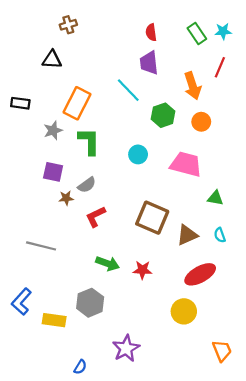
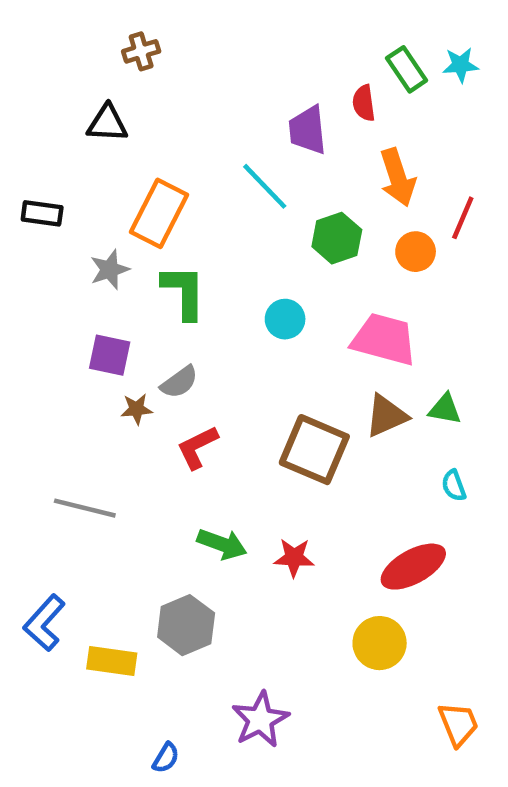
red semicircle: (151, 32) -> (364, 103), moved
red line: (220, 67) -> (463, 218), moved
brown triangle: (187, 235) -> (386, 416), moved

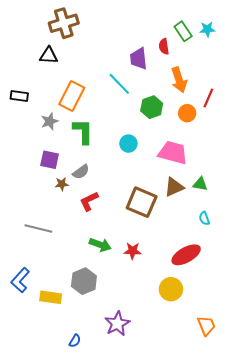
brown cross: (141, 51) -> (64, 23), size x1.8

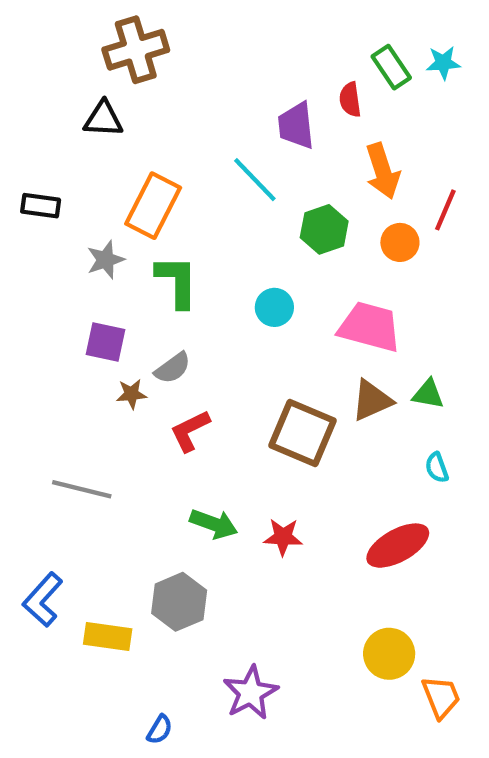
yellow circle: (171, 289) -> (389, 654), moved

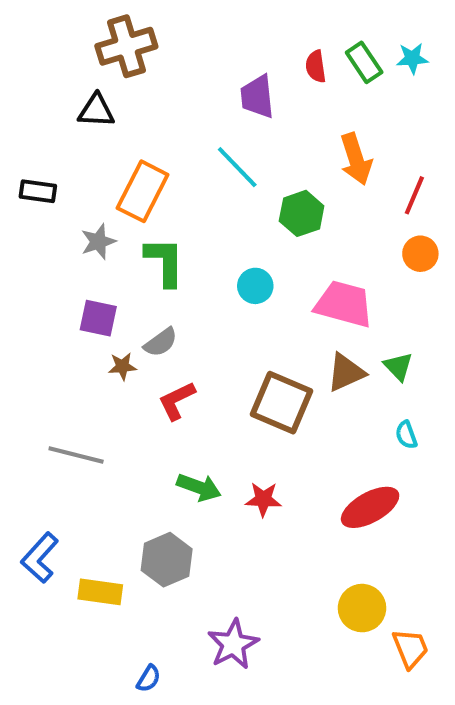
red semicircle: (350, 100) -> (316, 66), moved
purple trapezoid: (296, 126) -> (257, 97), moved
orange circle: (400, 242) -> (420, 254), moved
green triangle: (428, 394) -> (398, 366), turned 36

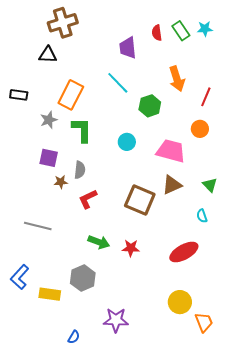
orange circle: (420, 254) -> (200, 129), moved
gray semicircle: (161, 342) -> (80, 170), turned -48
green triangle: (398, 366) -> (210, 185), moved
purple star: (233, 644) -> (116, 320), turned 30

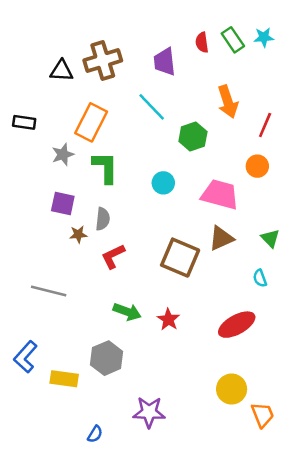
brown cross: (63, 23) -> (103, 60), moved
red star: (131, 248) -> (168, 319), turned 30

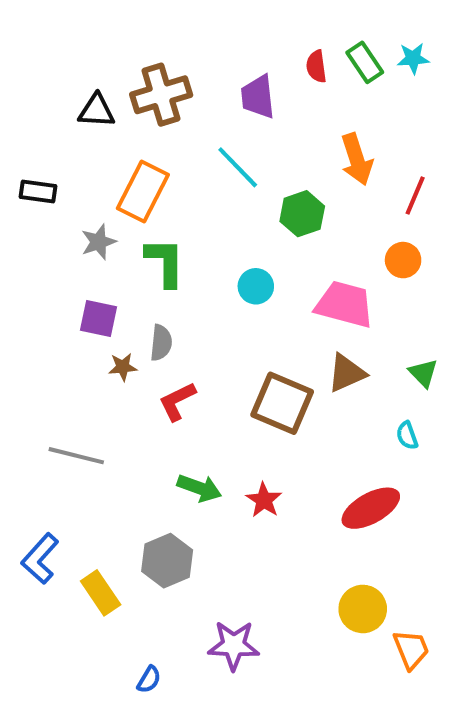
yellow rectangle: (64, 379) -> (101, 593), turned 48

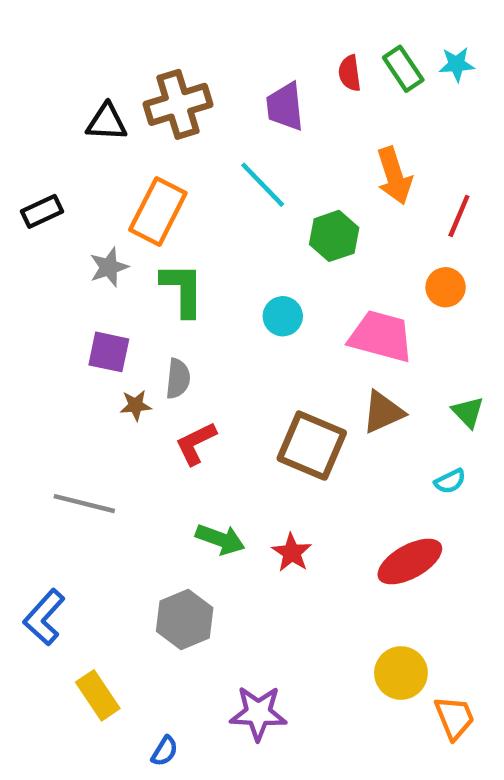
black rectangle: (38, 191) -> (42, 211), turned -33
cyan semicircle: (407, 436) -> (450, 481), turned -96
yellow rectangle: (101, 593) -> (98, 695), moved

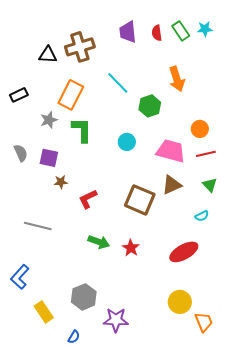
purple trapezoid: (285, 107) -> (128, 32), moved
red line: (459, 216) -> (206, 154), moved, turned 54
gray semicircle: (178, 379) -> (21, 153), moved, turned -30
gray hexagon: (185, 619) -> (84, 297), moved

